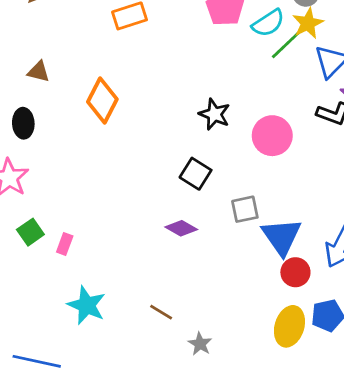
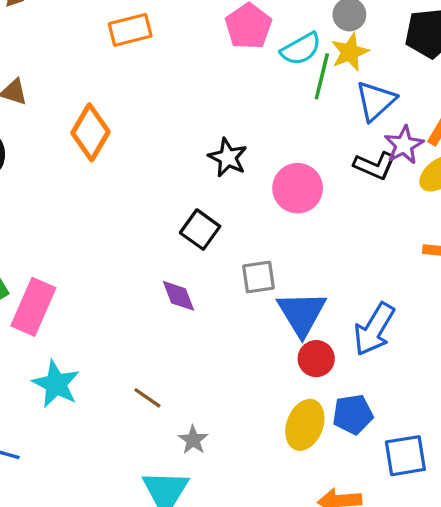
green line: (286, 44) -> (322, 76), turned -36
purple diamond: (181, 228) -> (179, 296), turned 36
pink rectangle: (65, 244) -> (33, 307), size x2.0

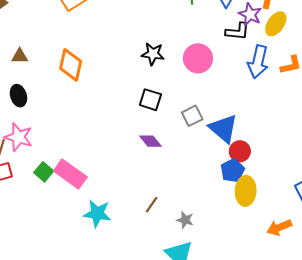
pink rectangle: (33, 307) -> (70, 174), turned -60
blue arrow: (374, 329) -> (258, 62), moved
brown line: (147, 398) -> (152, 205), turned -72
blue pentagon: (353, 414) -> (233, 171), moved

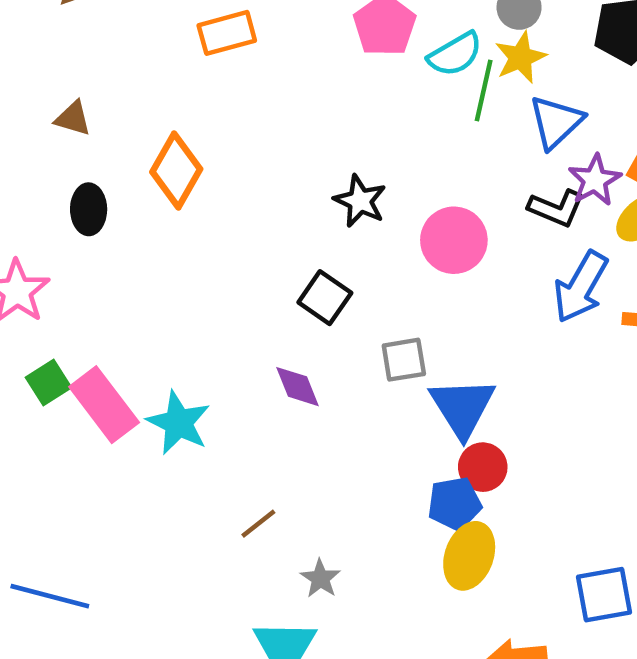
black ellipse: (18, 96) -> (89, 209), moved
cyan star: (97, 214) -> (178, 423), moved

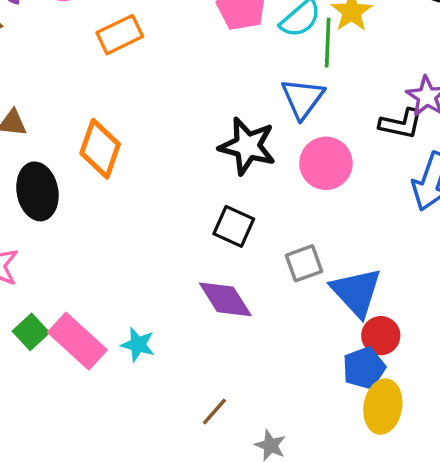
blue triangle: (556, 122) -> (303, 98), moved
black star: (360, 201) -> (247, 146), size x1.4
black ellipse: (89, 209) -> (37, 191), size x1.4
purple diamond: (298, 387) -> (225, 299), size x1.4
cyan star: (178, 423) -> (138, 345), size x0.7

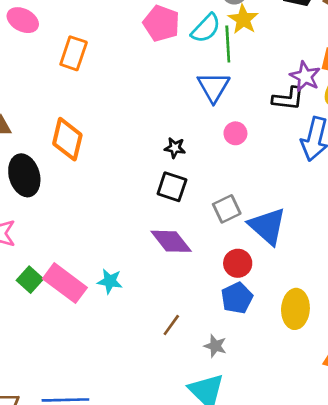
orange rectangle: (120, 35) -> (74, 53), turned -40
black star: (247, 146) -> (175, 148), moved, size x0.5
pink circle: (326, 163) -> (235, 133), size x0.6
red circle: (381, 336) -> (238, 263), moved
blue pentagon: (364, 368) -> (237, 298), moved

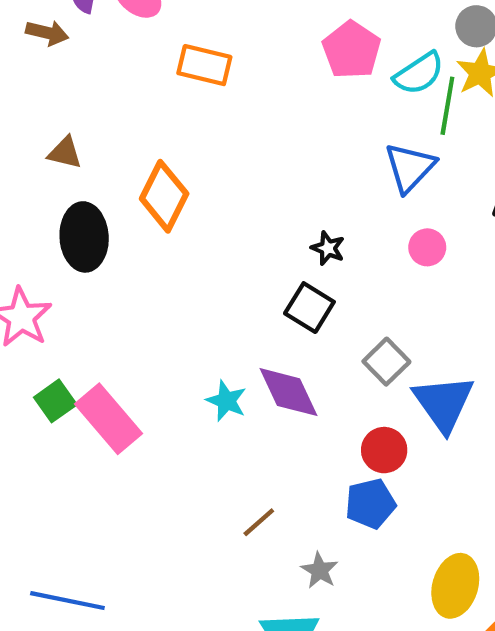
orange rectangle: (74, 53) -> (204, 65), turned 72
gray square: (227, 209) -> (386, 362), turned -32
cyan star: (110, 281) -> (226, 401), moved
yellow ellipse: (295, 309) -> (455, 586), moved

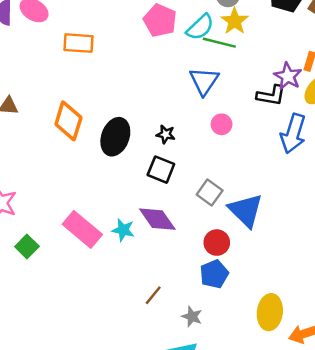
green line: (447, 106) -> (219, 43), turned -76
black ellipse: (84, 237) -> (115, 137), moved, turned 33
pink rectangle: (108, 419) -> (82, 229), moved

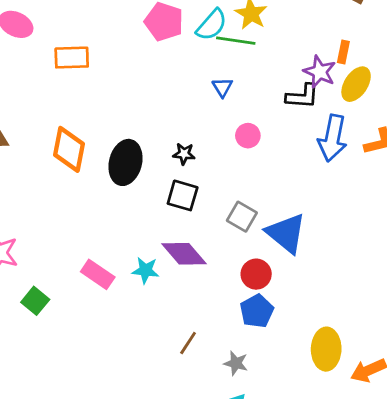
blue triangle: (204, 81) -> (222, 87), size x0.6
pink rectangle: (82, 229) -> (98, 274), size x0.7

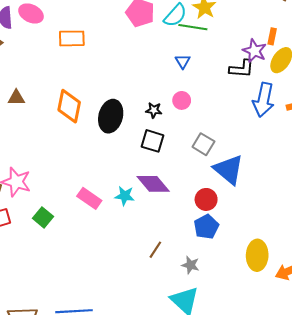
pink circle: (248, 136) -> (182, 100), moved
gray square: (242, 217) -> (203, 144), moved

